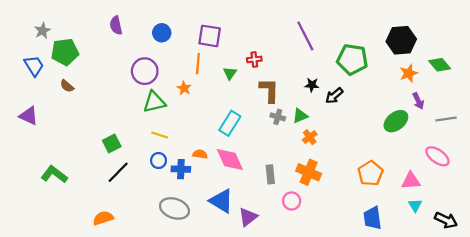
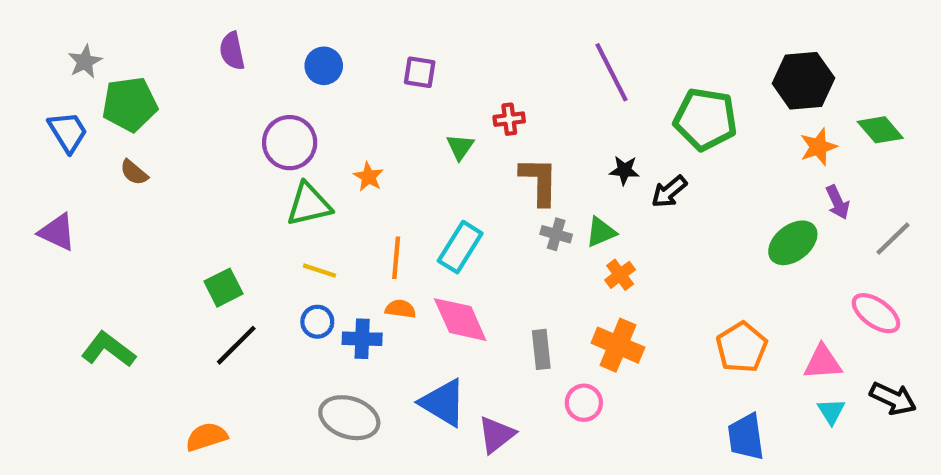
purple square: (210, 36) -> (420, 72), size x0.7
orange line: (198, 64) -> (396, 258), moved
gray line: (446, 119) -> (893, 239), turned -36
black arrow: (446, 220) -> (893, 398), moved

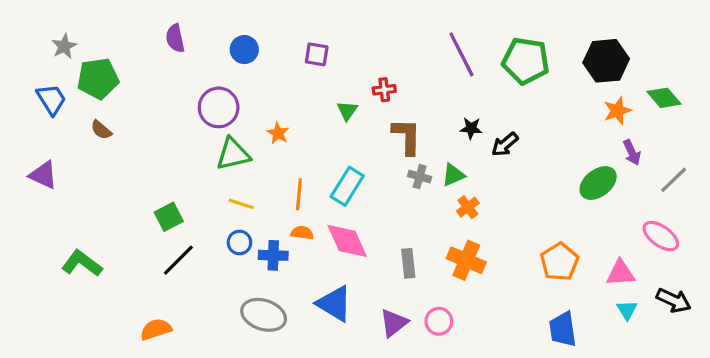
green pentagon: (705, 119) -> (526, 61), moved
pink circle: (584, 403) -> (439, 321), moved
purple triangle: (496, 435) -> (394, 323), moved

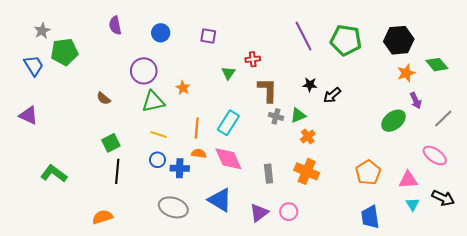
brown semicircle: (101, 130) -> (104, 98), moved
black line: (178, 260) -> (117, 171), turned -40

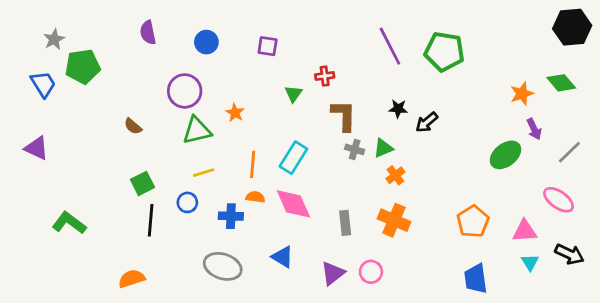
black hexagon: (399, 40) -> (572, 27), moved
yellow line: (159, 134) -> (204, 173), turned -35
blue circle: (157, 160) -> (187, 202), moved
blue triangle: (220, 200) -> (283, 257), size x0.7

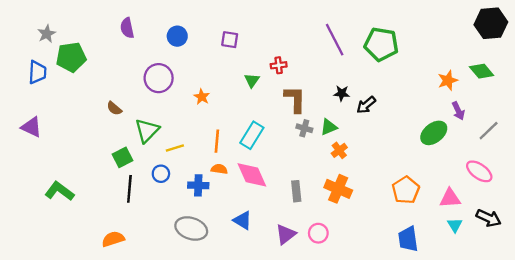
blue trapezoid: (43, 84) -> (37, 72), turned 35
green triangle: (197, 130) -> (147, 131), moved, turned -32

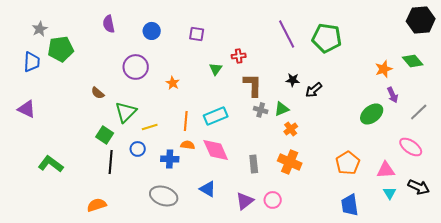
cyan rectangle: (252, 135) -> (216, 116), turned 35
green square: (122, 157) -> (105, 135), turned -30

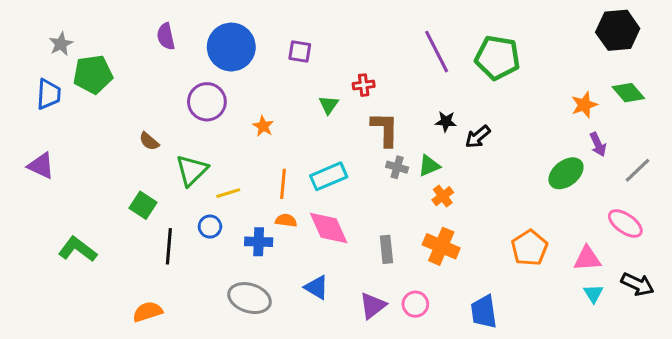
black hexagon: (421, 20) -> (618, 30), moved
blue circle: (152, 31) -> (231, 47), size x1.8
green square: (105, 135) -> (143, 205), moved
blue trapezoid: (350, 205) -> (484, 312), moved

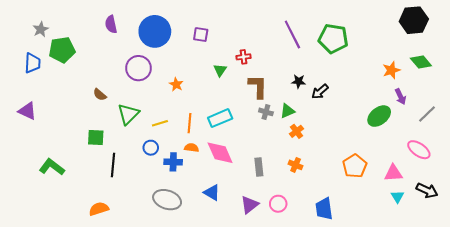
yellow line: (228, 193) -> (160, 123), moved
green square: (143, 205) -> (96, 137), turned -30
blue circle: (210, 227) -> (151, 148), moved
orange cross: (441, 246) -> (296, 165), size x0.6

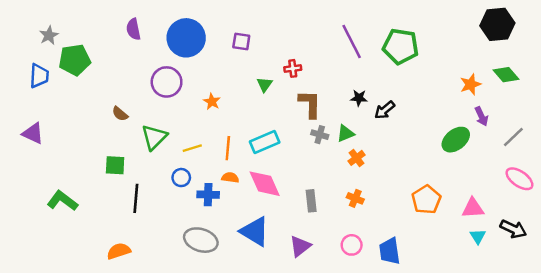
pink ellipse: (419, 150) -> (519, 179), moved
blue triangle: (212, 193) -> (255, 231), size x1.5
pink circle: (278, 204) -> (352, 245), moved

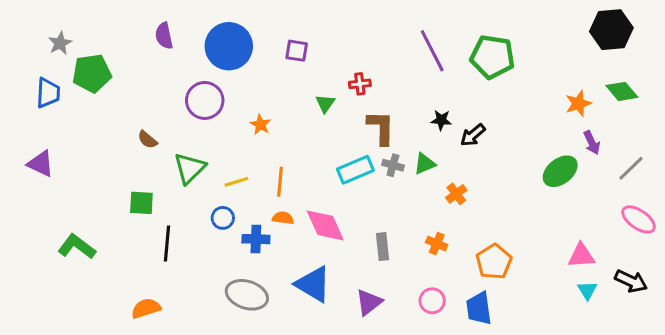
cyan rectangle: (265, 142) -> (355, 170), moved
orange cross: (356, 158) -> (456, 194), moved
orange pentagon: (426, 200) -> (494, 262), moved

